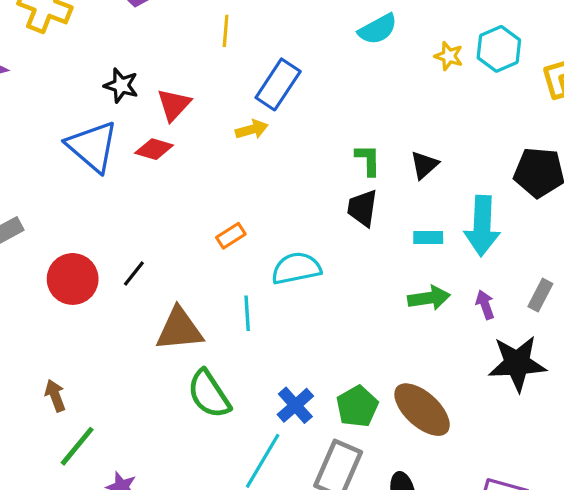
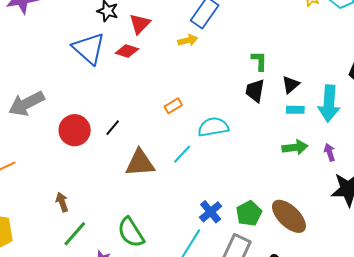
black triangle: (424, 165) -> (291, 85), moved
cyan line: (247, 313) -> (182, 154), turned 45
green semicircle: (209, 394) -> (131, 232), moved

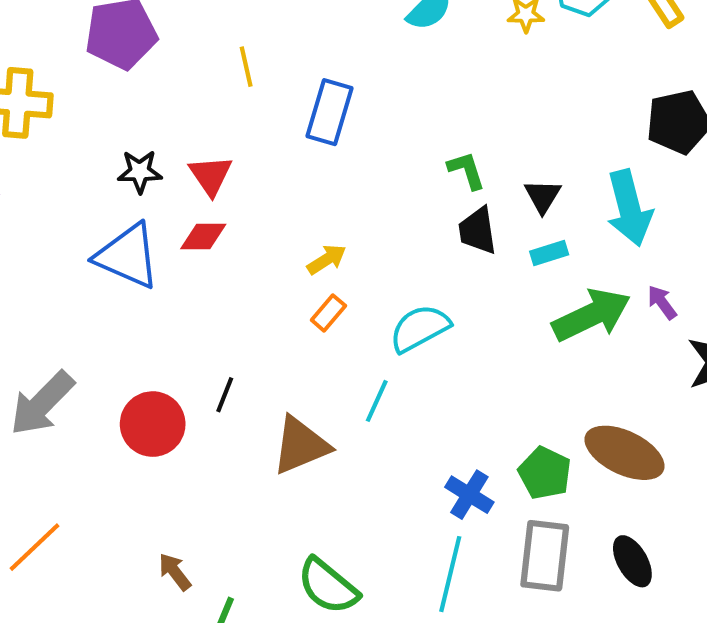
yellow arrow: (188, 40) -> (327, 259), moved
cyan rectangle: (295, 110) -> (549, 253), moved
green arrow: (295, 147) -> (591, 315), size x1.5

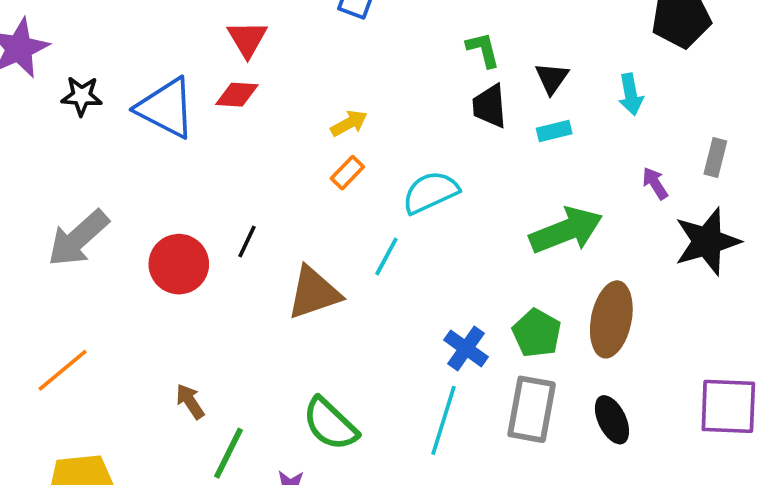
black star: (140, 172) -> (82, 96), moved
cyan arrow: (629, 208) -> (631, 94), size x0.6
green arrow: (591, 315) -> (566, 230), moved
brown ellipse: (624, 453) -> (611, 319), turned 72

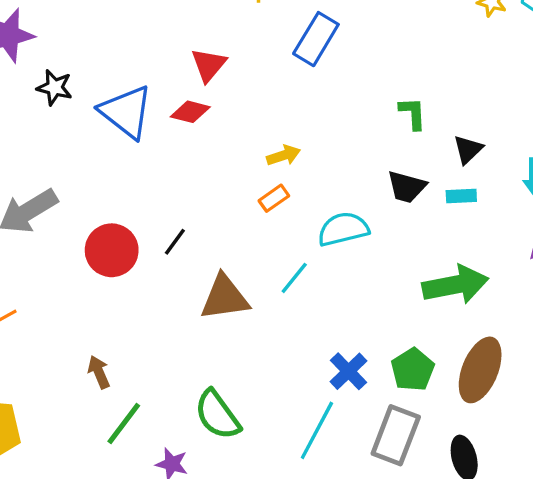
black trapezoid: (490, 106) -> (407, 187), moved, turned -81

